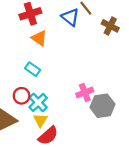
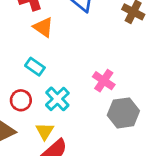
pink cross: (85, 92) -> (104, 81), moved, turned -35
cyan cross: (38, 102) -> (57, 99), moved

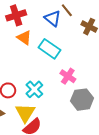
cyan rectangle: (35, 67) -> (50, 49), moved, size x1.5
yellow triangle: (45, 131) -> (25, 113), size x1.5

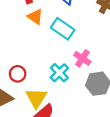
cyan cross: (34, 89) -> (59, 73), moved

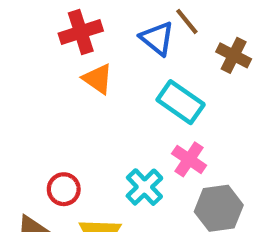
cyan rectangle: (63, 29) -> (181, 102), moved

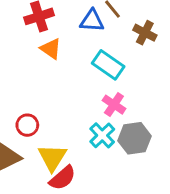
blue triangle: (157, 38) -> (92, 21), turned -35
cyan cross: (144, 187) -> (102, 135), moved

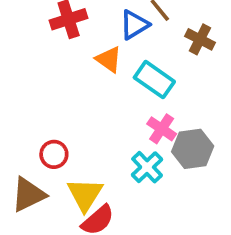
blue triangle: (92, 21) -> (134, 25), turned -35
orange triangle: (51, 49) -> (109, 59), moved
gray hexagon: (135, 138) -> (193, 149), moved

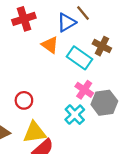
brown cross: (200, 39) -> (102, 46), moved
red circle: (54, 154) -> (24, 100), moved
yellow triangle: (85, 195) -> (35, 132), turned 50

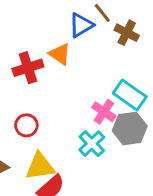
red cross: (24, 19) -> (28, 68), moved
brown cross: (102, 46) -> (127, 33), moved
cyan rectangle: (79, 58) -> (130, 95), moved

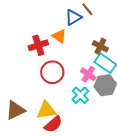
brown cross: (127, 33) -> (100, 46), moved
red circle: (26, 125) -> (52, 72), moved, size x1.5

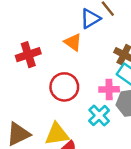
red cross: (38, 45) -> (28, 55), moved
pink cross: (88, 74) -> (109, 89), turned -35

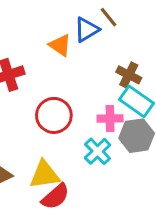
orange triangle: (73, 42) -> (60, 45), moved

